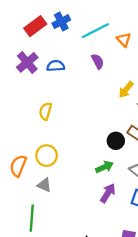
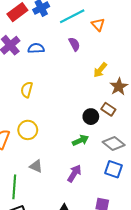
gray triangle: (44, 185) -> (36, 166), moved
purple arrow: (108, 193) -> (74, 173), moved

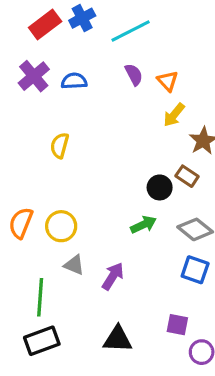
orange triangle: (98, 25) -> (168, 81), moved
yellow circle: (28, 130) -> (61, 226), moved
purple arrow: (74, 173) -> (113, 276), moved

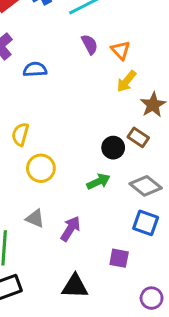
blue semicircle: (74, 81) -> (35, 69), moved
yellow semicircle: (60, 146) -> (20, 134), moved
yellow circle: (61, 226) -> (41, 168), moved
purple square: (177, 325) -> (119, 258), moved

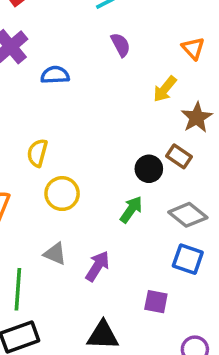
orange triangle: (121, 50) -> (193, 48), moved
green arrow: (98, 182) -> (131, 209), turned -30

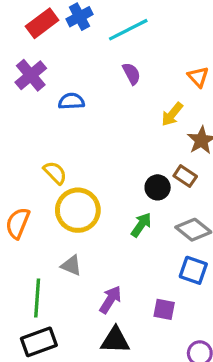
yellow semicircle: (37, 153) -> (55, 173), turned 120
yellow circle: (62, 194) -> (78, 210), size x1.4
purple arrow: (97, 266) -> (110, 300), moved

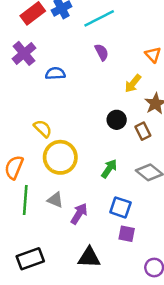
brown rectangle: (185, 176) -> (143, 131), turned 30
black circle: (158, 187) -> (117, 120), moved
blue square: (193, 270) -> (120, 207), moved
green line: (37, 298) -> (25, 200), moved
purple arrow: (110, 300) -> (79, 214), moved

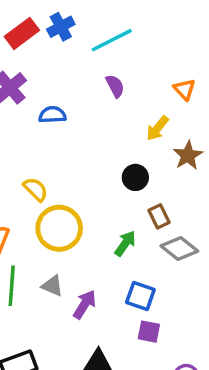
brown rectangle: (143, 131) -> (159, 216), moved

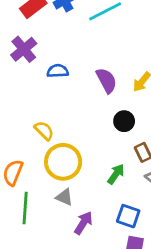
purple semicircle: (115, 86) -> (106, 80), moved, size x1.4
gray triangle: (52, 286) -> (64, 197), moved

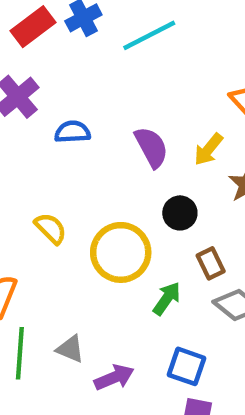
yellow circle: (63, 162) -> (121, 252), moved
gray triangle: (64, 197) -> (70, 349), moved
purple arrow: (83, 223) -> (114, 377), turned 35

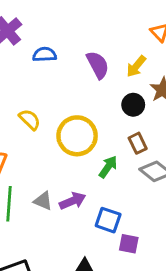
black circle: (180, 213) -> (133, 105), moved
blue square: (187, 366) -> (108, 220), moved
purple arrow: (114, 377) -> (73, 201), moved

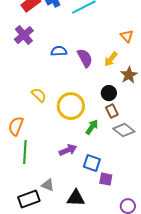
blue semicircle: (44, 54) -> (59, 51), moved
black circle: (133, 105) -> (109, 93), moved
gray triangle: (43, 201) -> (48, 185), moved

